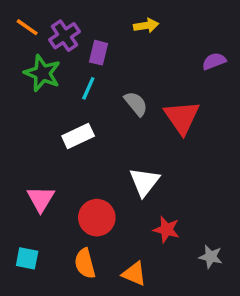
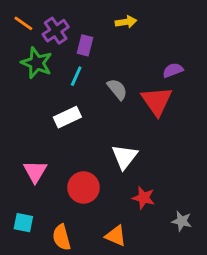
purple semicircle: (214, 61) -> (173, 70), moved
orange semicircle: (85, 263) -> (62, 237), moved

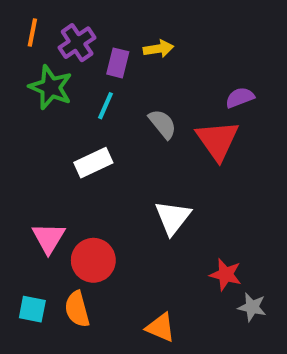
yellow arrow: (126, 22) -> (158, 49), moved
orange line: (23, 23) -> (32, 32), turned 66
red circle: (84, 187) -> (93, 260), moved
red star: (144, 198) -> (226, 275), moved
orange semicircle: (62, 237) -> (77, 309), moved

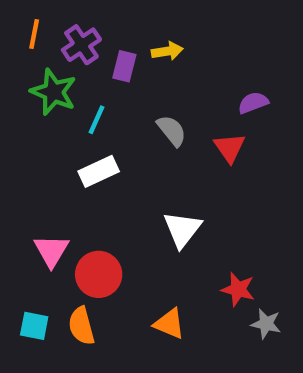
cyan line: (106, 106) -> (96, 120), moved
red triangle: (217, 140) -> (230, 148), size x0.7
orange triangle: (160, 327) -> (169, 324), moved

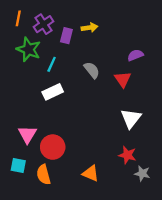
white triangle: (182, 229) -> (131, 118), moved
cyan square: (34, 326) -> (18, 165), moved

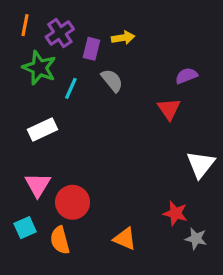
gray semicircle: (92, 70) -> (112, 80), moved
white rectangle: (53, 92) -> (42, 129), moved
white triangle: (131, 118) -> (201, 164), moved
cyan square: (18, 165) -> (25, 228), turned -35

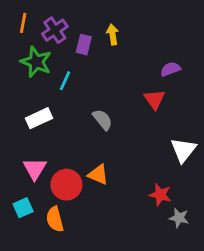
yellow arrow: (123, 38) -> (113, 34), turned -90
gray semicircle: (112, 80) -> (103, 120), moved
orange triangle: (125, 239) -> (98, 174), moved

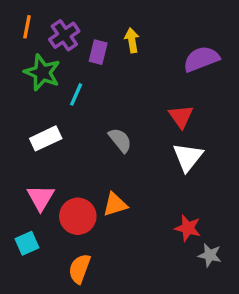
purple semicircle: (170, 69) -> (201, 59), moved, size x1.5
white triangle: (183, 150) -> (188, 157), moved
orange triangle: (98, 174) -> (115, 204), turned -40
orange semicircle: (55, 219) -> (79, 269), moved, turned 35

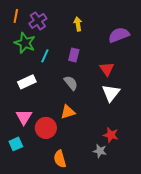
purple rectangle: (98, 52) -> (74, 55), moved
orange triangle: (115, 204) -> (68, 112), moved
gray star: (210, 255) -> (100, 151), moved
orange semicircle: (79, 269) -> (60, 159), moved, turned -36

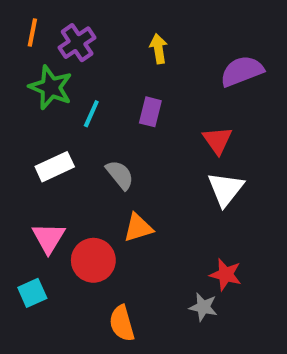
gray semicircle: (71, 83) -> (120, 175), moved

